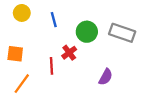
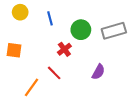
gray rectangle: (122, 33) -> (114, 31), turned -35
red line: (52, 66) -> (54, 73), moved, turned -42
orange line: (22, 84) -> (31, 87), moved

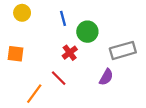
blue line: (50, 18) -> (63, 18), moved
gray rectangle: (114, 31) -> (123, 50), moved

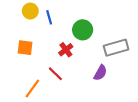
yellow circle: (22, 13) -> (30, 11), moved
blue line: (63, 18) -> (49, 17), moved
orange square: (15, 54) -> (25, 48), moved

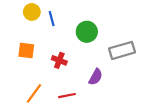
red cross: (66, 50) -> (59, 60), moved, turned -32
purple semicircle: (100, 73) -> (96, 77), moved
red line: (55, 74) -> (67, 96), moved, turned -56

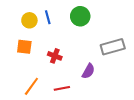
yellow circle: (32, 12) -> (29, 20), moved
green circle: (87, 32) -> (80, 16), moved

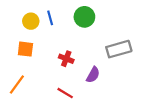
red cross: (55, 56) -> (66, 59), moved
orange line: (31, 86) -> (17, 84), moved
red line: (62, 88) -> (65, 93), turned 42

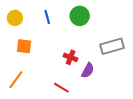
yellow circle: (31, 21) -> (15, 18), moved
red cross: (66, 59) -> (71, 57), moved

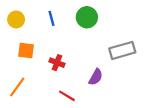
red cross: (71, 57) -> (57, 63), moved

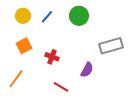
blue line: (51, 18) -> (47, 17), turned 56
yellow circle: (16, 19) -> (23, 16), moved
orange square: (26, 50) -> (24, 46), turned -35

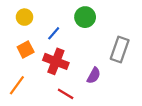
blue line: (47, 17) -> (54, 33), moved
gray rectangle: (111, 46) -> (120, 50), turned -55
red cross: (52, 57) -> (56, 61), size x1.6

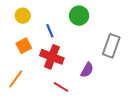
blue line: (54, 33) -> (50, 31), turned -64

